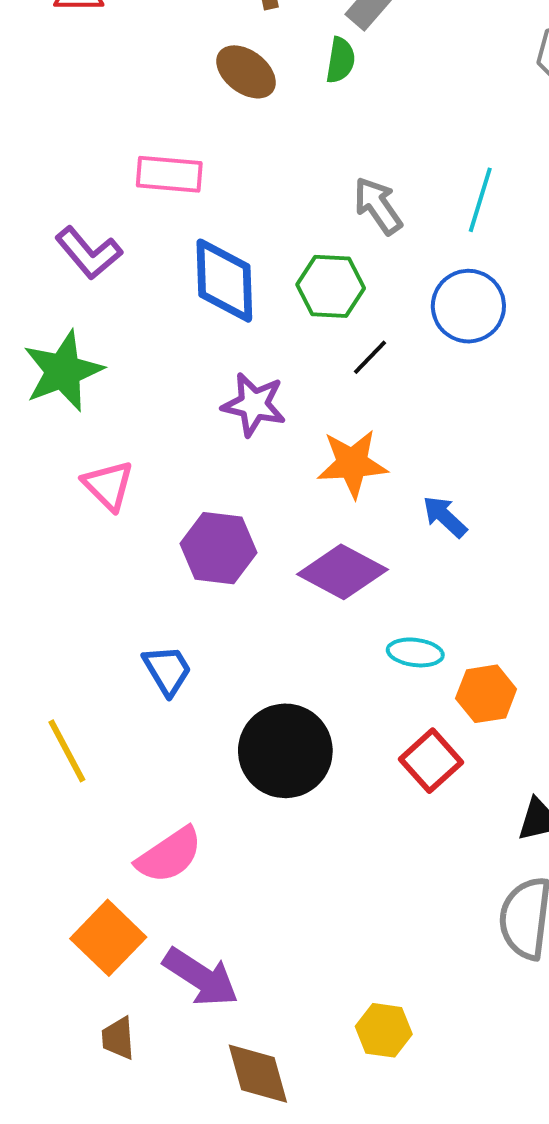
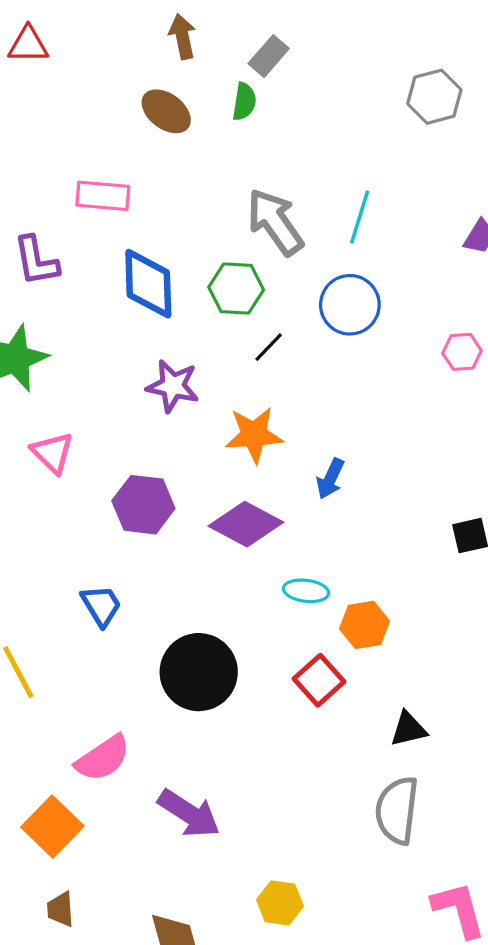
gray arrow: (378, 206) -> (275, 222), size x1.4
purple L-shape: (89, 253) -> (36, 261), turned 30
blue arrow: (445, 517) -> (330, 479), turned -108
purple arrow: (201, 977) -> (189, 814), moved

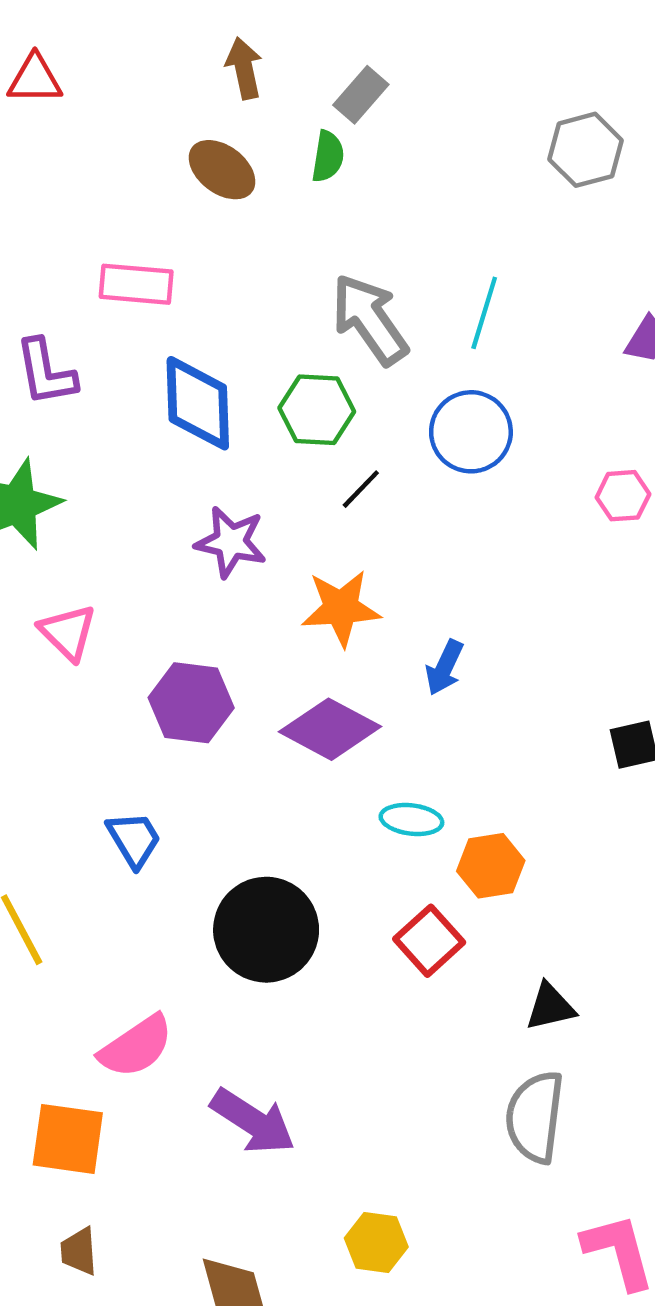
orange square: (52, 827) -> (68, 1139), turned -36

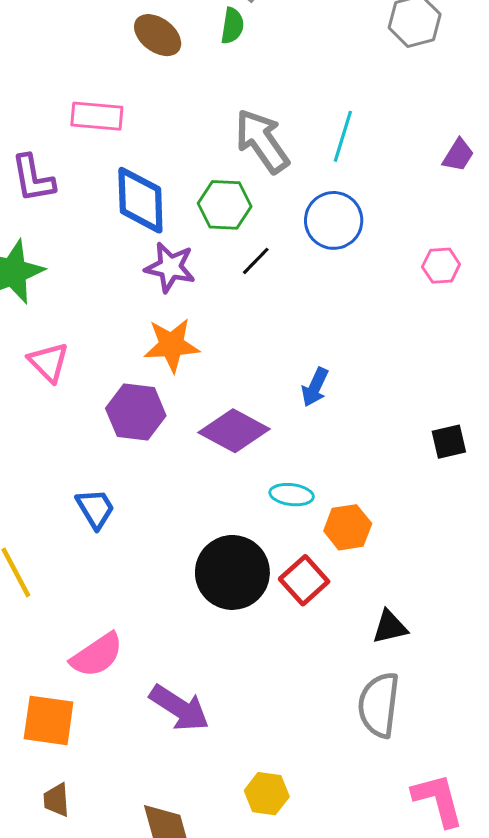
purple star: (231, 542) -> (170, 267), moved
orange star: (341, 608) -> (172, 345), moved
black circle: (266, 930) -> (232, 572), moved

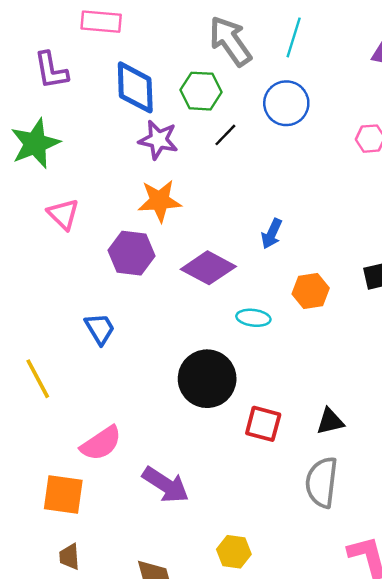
orange hexagon: (348, 527) -> (311, 291), moved
red square: (304, 580) -> (263, 424), moved, turned -33

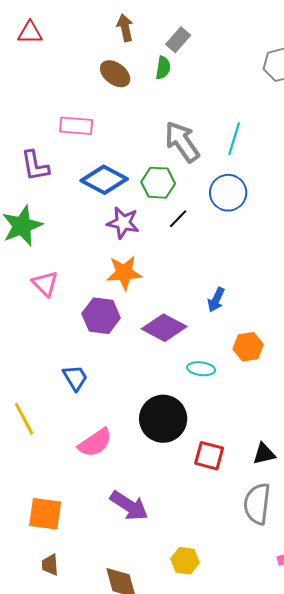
blue diamond: (135, 87) -> (104, 180), turned -60
pink semicircle: (101, 443) -> (95, 443), moved

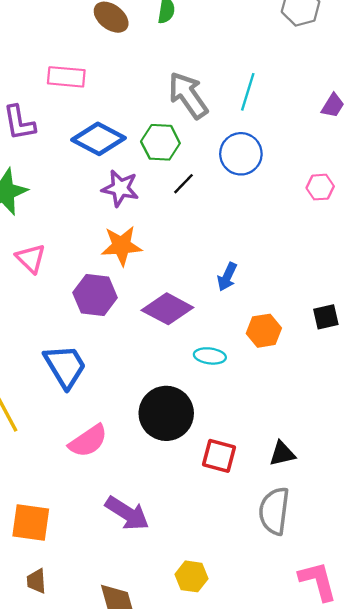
blue trapezoid: (75, 378) -> (65, 366), size x1.5

